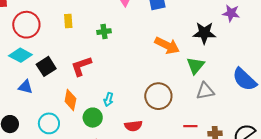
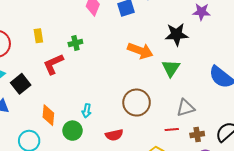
red L-shape: (81, 66) -> (53, 64), moved
gray triangle: (205, 91) -> (186, 108), moved

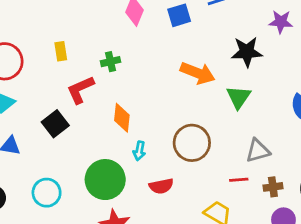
black square: (21, 84) -> (55, 124), moved
cyan arrow: (87, 111) -> (139, 151), moved
orange diamond: (48, 115) -> (122, 118), moved
green circle: (73, 131) -> (105, 180), size x1.5

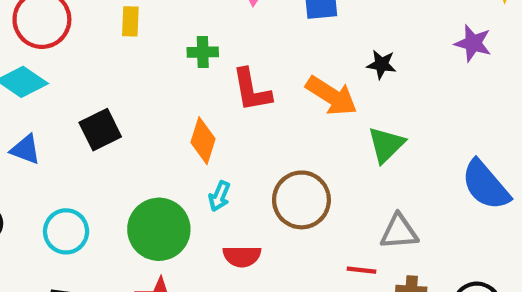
black star: (247, 52) -> (381, 64), moved, size x0.6
red L-shape: (80, 90) -> (252, 90), moved, turned -88

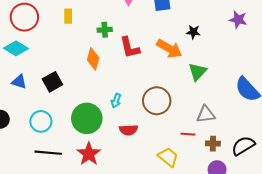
black square: (100, 130) -> (52, 82), moved
orange diamond: (203, 141) -> (93, 59), moved

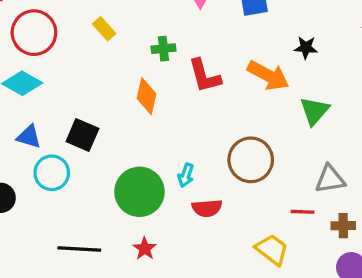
yellow rectangle: (68, 16) -> (104, 29), turned -40
black square: (52, 82) -> (82, 135), turned -36
cyan arrow: (116, 101) -> (186, 175), moved
cyan circle: (41, 121) -> (52, 173), moved
red star: (89, 154) -> (145, 249), size x0.6

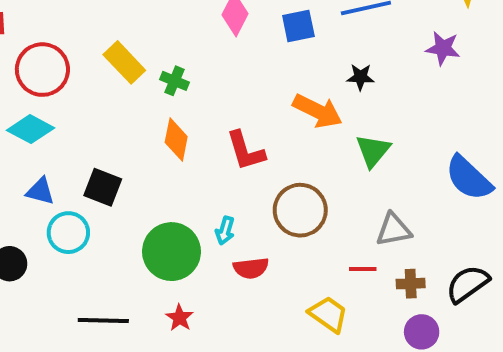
yellow rectangle: (104, 29) -> (124, 62), size x1.5
green cross: (163, 49) -> (174, 81), moved, turned 30
red L-shape: (205, 76) -> (246, 151), moved

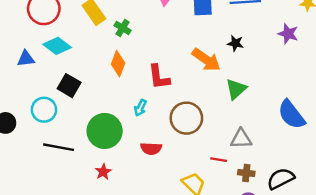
cyan diamond: (30, 129) -> (57, 46), moved
blue triangle: (40, 191) -> (26, 59), moved, turned -30
cyan arrow: (225, 231) -> (140, 108), moved
black line: (103, 321) -> (59, 147), moved

